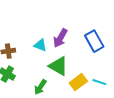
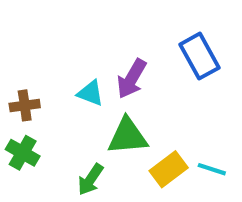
blue rectangle: (94, 41) -> (199, 56), moved
green triangle: (58, 66) -> (127, 136), turned -35

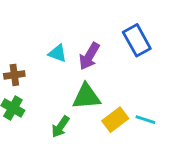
cyan triangle: (90, 93) -> (58, 53), moved

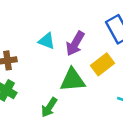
yellow rectangle: (115, 120) -> (103, 64), moved

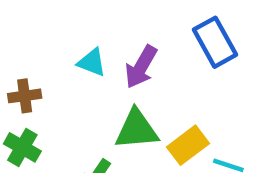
yellow rectangle: (103, 64) -> (188, 145), moved

